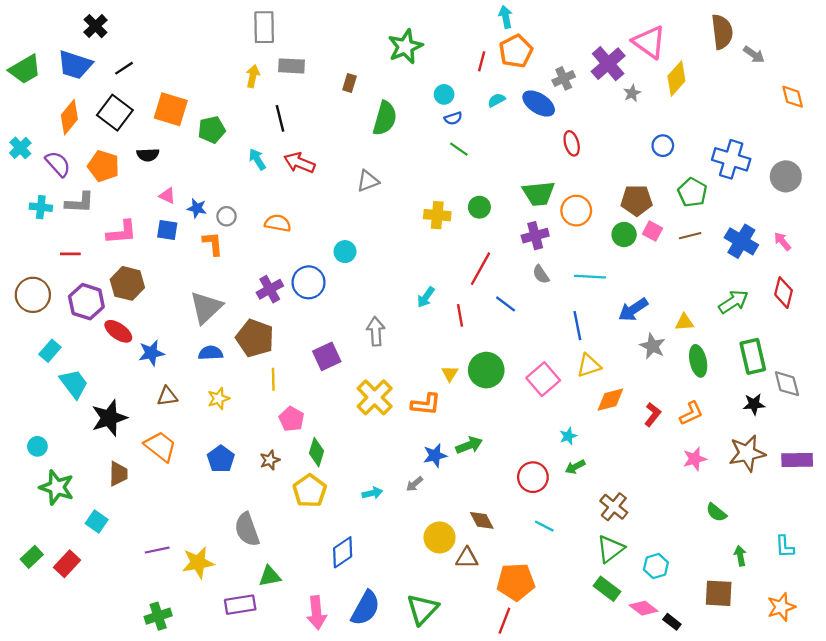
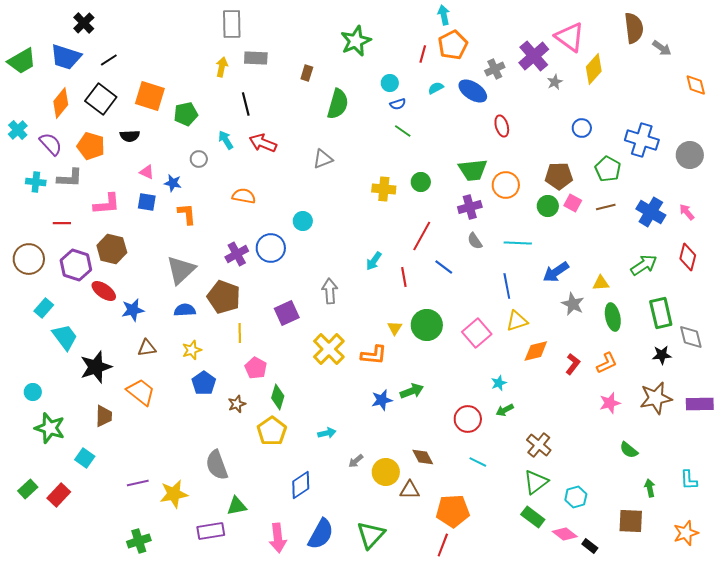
gray circle: (227, 216) -> (199, 159), moved
blue pentagon: (221, 459) -> (204, 383), moved
gray arrow: (414, 484) -> (356, 461), moved

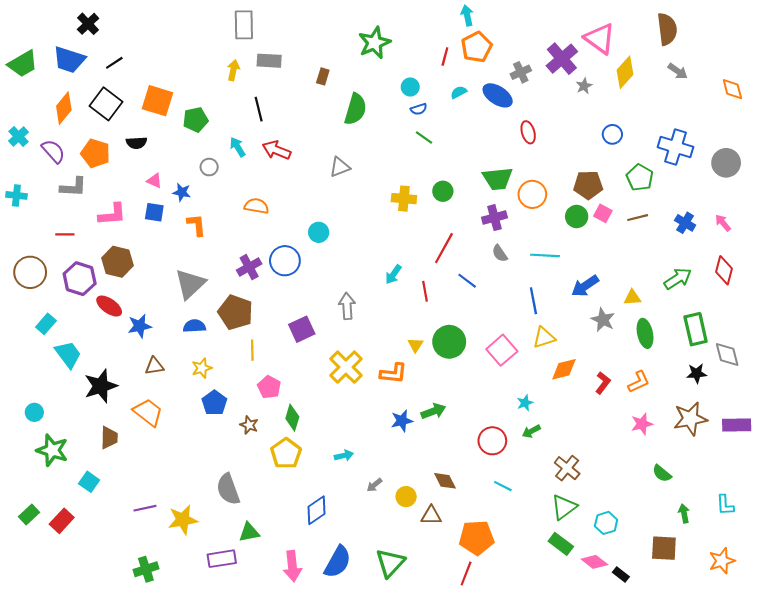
gray arrow: (662, 48) -> (678, 71), moved
cyan cross: (36, 182) -> (16, 195), moved
blue cross: (651, 212) -> (685, 223), size x0.7
brown star: (237, 404) -> (249, 425), turned -30
yellow circle: (386, 472) -> (406, 497), size x0.7

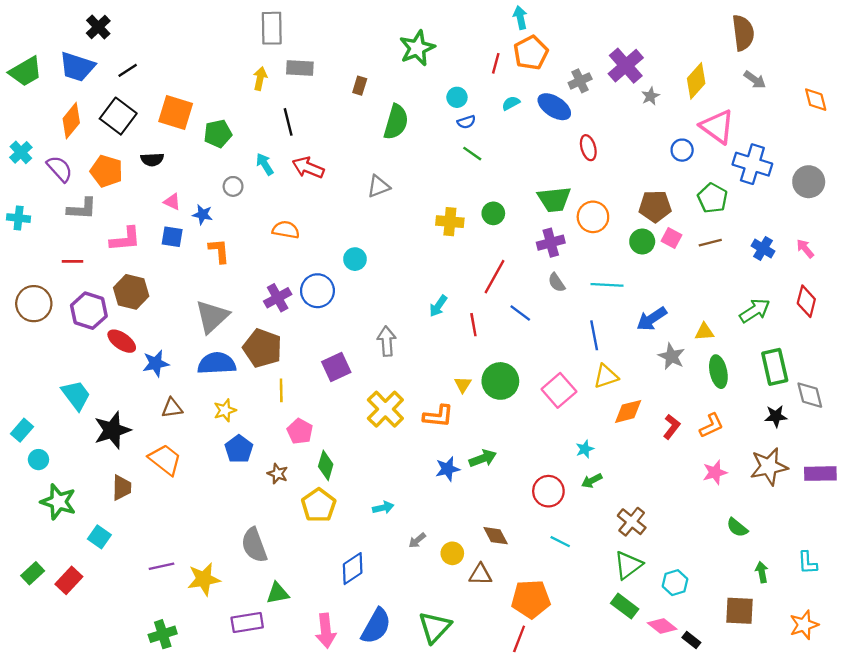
pink triangle: (600, 39) -> (717, 127), moved
cyan rectangle: (46, 324) -> (22, 430), moved
blue semicircle: (194, 326) -> (217, 363), size x1.5

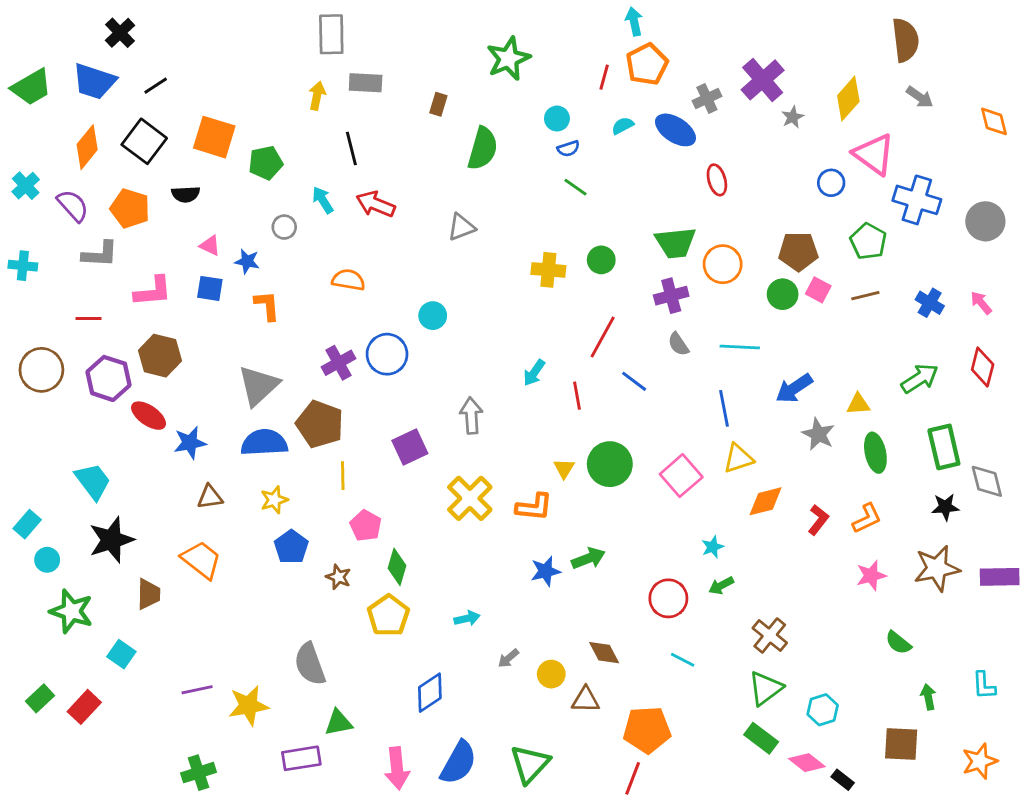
black star: (112, 430) -> (111, 540), moved

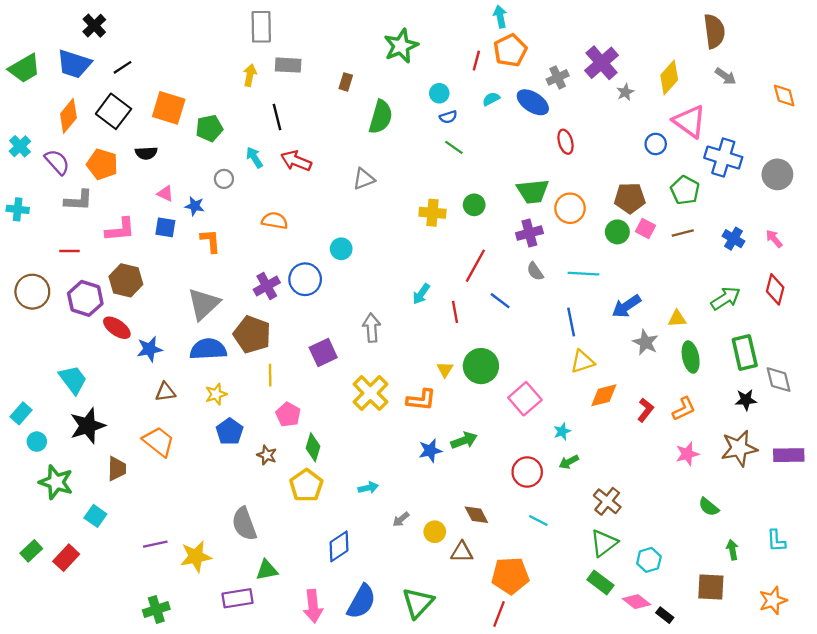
pink square: (681, 476) -> (525, 399), moved

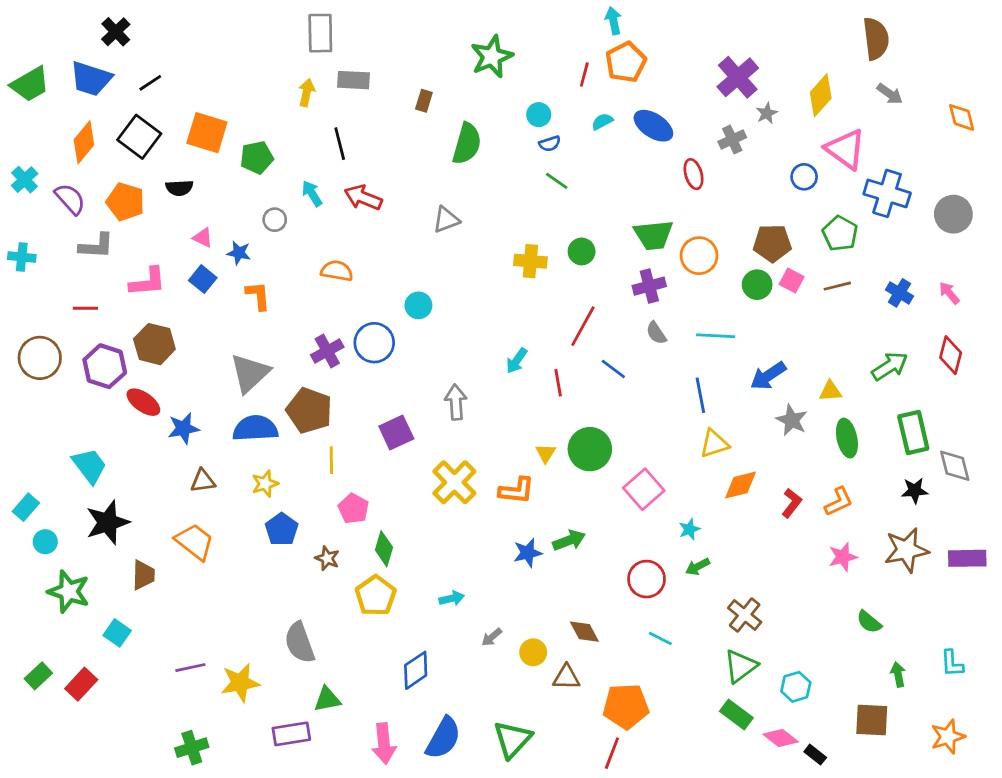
gray cross: (558, 77) -> (732, 140), moved
blue square: (165, 227) -> (203, 279), turned 30

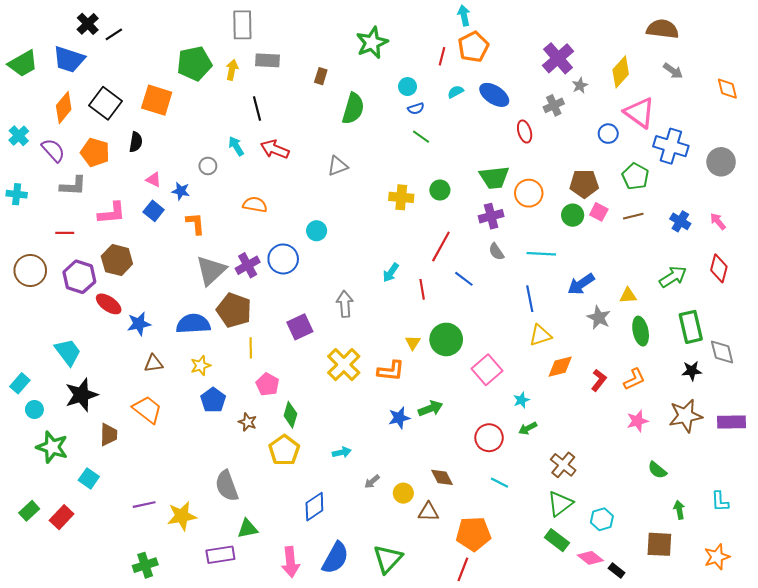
brown semicircle: (876, 39) -> (663, 29), turned -76
black line: (150, 83) -> (114, 34), moved
green pentagon: (257, 157) -> (194, 64), moved, size x1.4
black semicircle: (179, 188) -> (136, 142), turned -78
gray triangle: (250, 373) -> (211, 270), moved

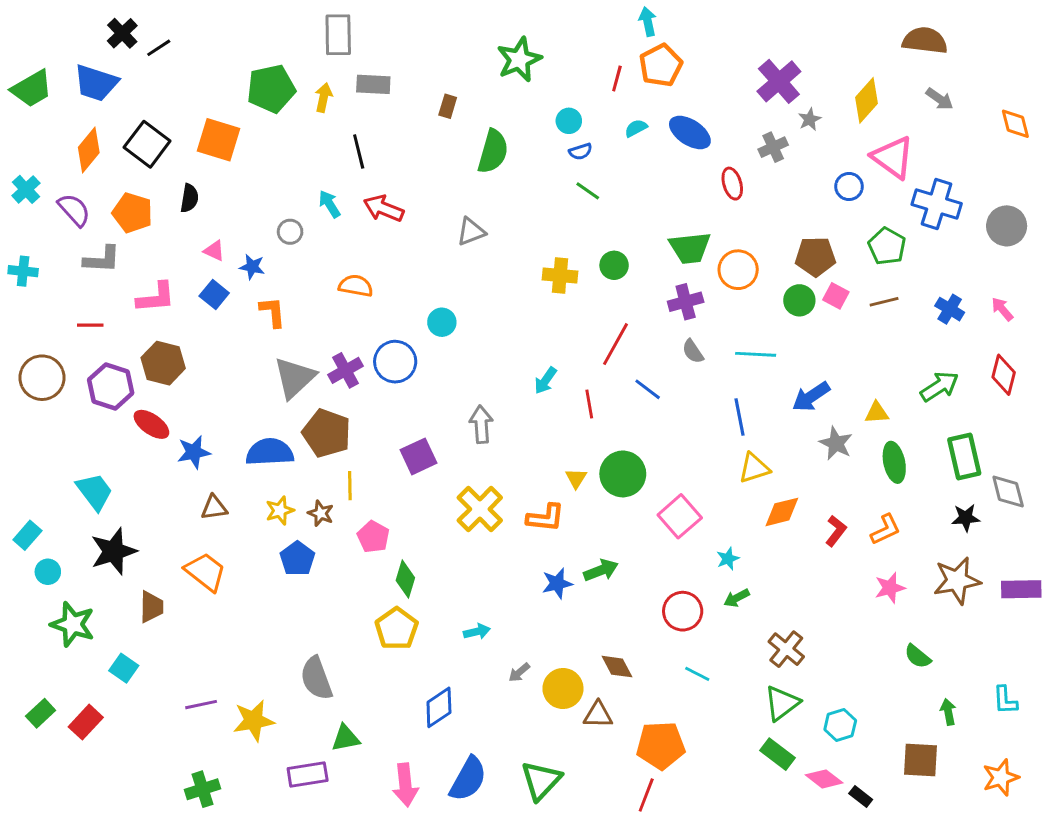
brown star: (248, 422) -> (321, 513), moved
yellow circle: (403, 493) -> (563, 688), size x1.4

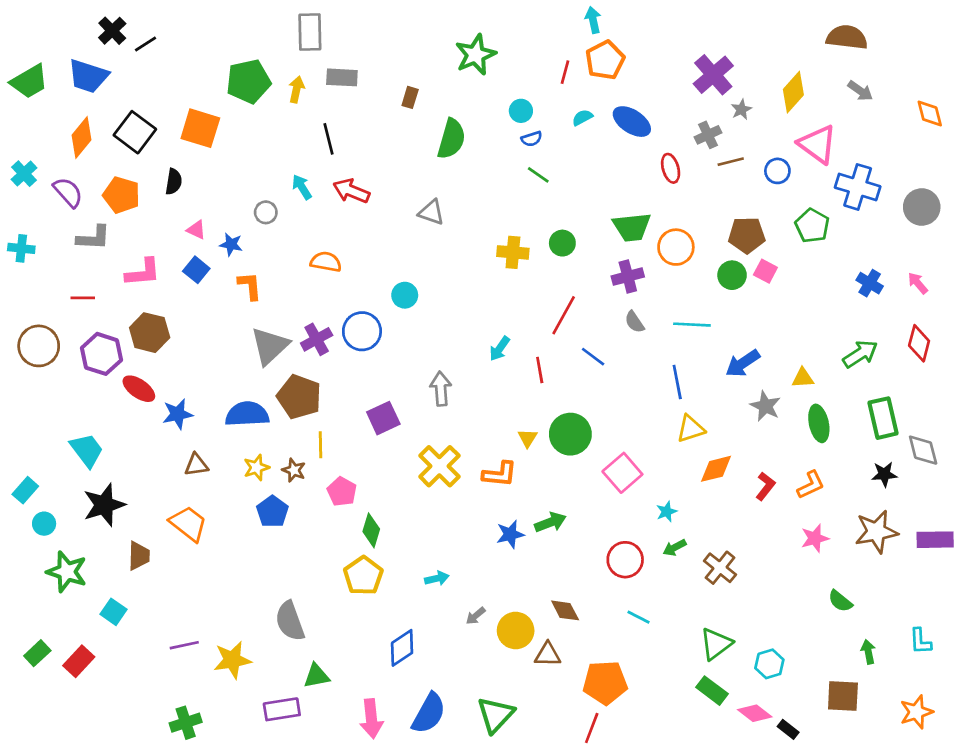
gray triangle: (471, 232) -> (431, 212), turned 40
brown line: (884, 302) -> (731, 162), moved
brown cross: (786, 649) -> (720, 568), moved

